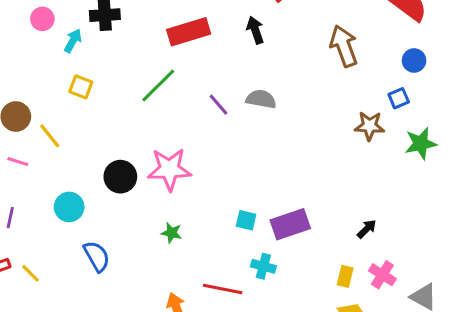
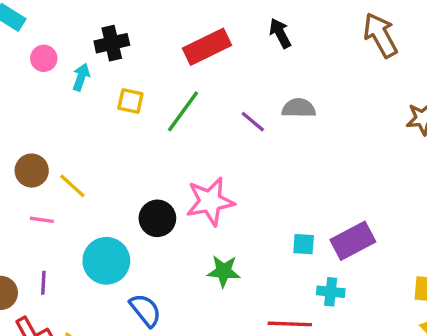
yellow square: (81, 87) -> (130, 101), moved
cyan circle: (69, 207) -> (106, 261), size x1.4
green star: (171, 233) -> (224, 271), size x1.4

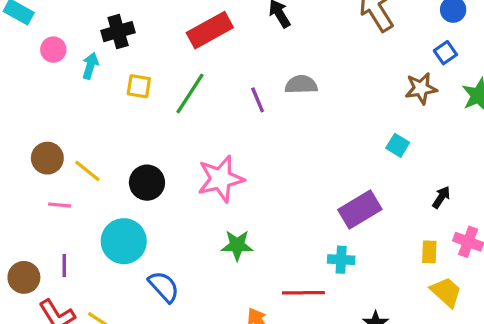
purple line: (253, 122) -> (258, 100), turned 30
black circle: (157, 218) -> (147, 183), moved
cyan square: (304, 244) -> (398, 145), moved, turned 30

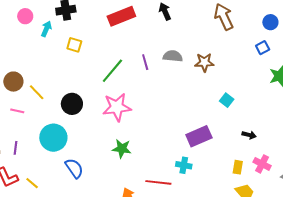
brown star: (421, 88) -> (204, 62), moved
green line: (190, 93) -> (112, 71), moved
black arrow: (441, 197) -> (249, 135), turned 64

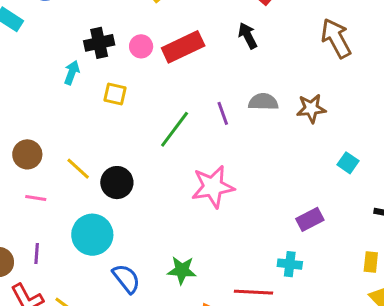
pink circle: (25, 16) -> (141, 46), moved
yellow line: (37, 92) -> (78, 169), moved
pink star: (117, 107) -> (213, 187), moved
purple rectangle: (199, 136) -> (310, 219), size x0.7
green star: (122, 149) -> (182, 270), moved

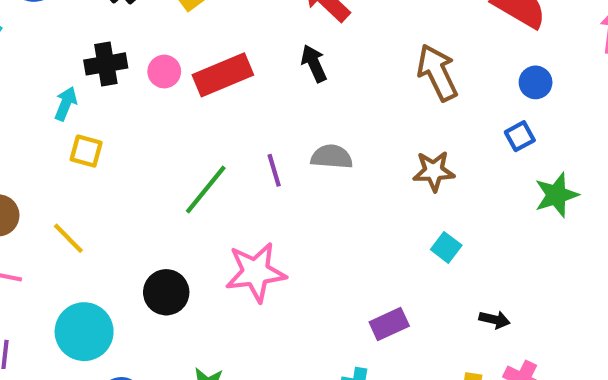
yellow square: (115, 94) -> (86, 151), moved
brown star: (311, 108) -> (434, 171), moved
black circle: (117, 183) -> (166, 292), moved

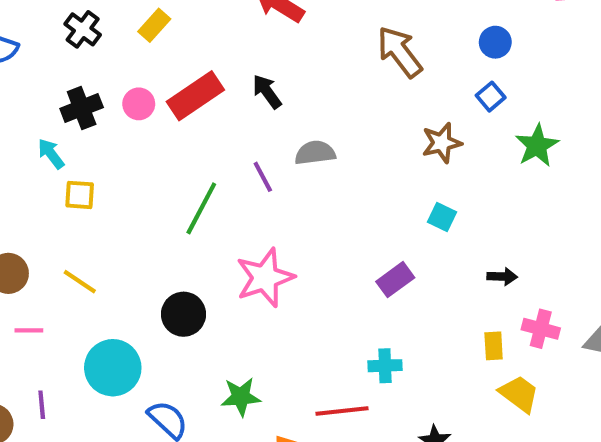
black arrow: (314, 63) -> (267, 92), moved
cyan arrow: (66, 104) -> (51, 154), turned -48
brown star: (434, 171) -> (442, 143), moved
purple rectangle: (389, 324) -> (395, 280), moved

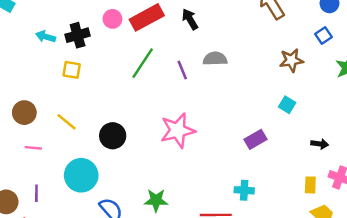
black cross: (82, 108) -> (78, 35), moved
cyan arrow: (51, 154) -> (46, 37), moved, turned -42
green line: (201, 208) -> (143, 63), moved
black circle: (183, 314) -> (113, 136), moved

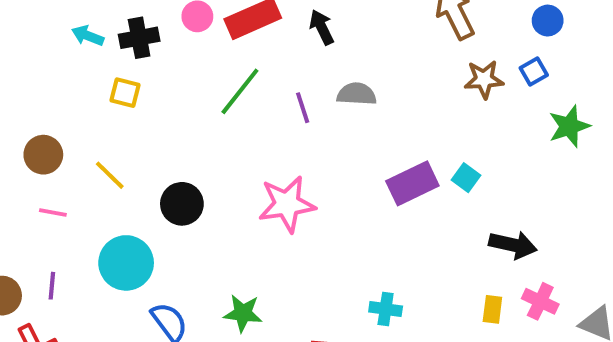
brown star: (291, 60) -> (484, 79), moved
purple rectangle: (255, 139) -> (412, 183), moved, size x1.4
black arrow: (320, 144) -> (513, 245), size x1.6

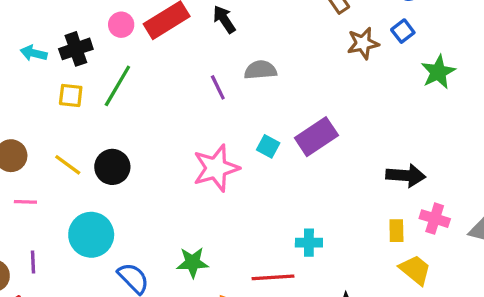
green line: (240, 91) -> (117, 86), moved
cyan square: (466, 178) -> (268, 146), moved
black circle: (182, 204) -> (112, 167), moved

